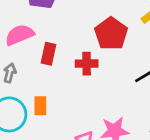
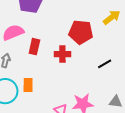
red pentagon: (111, 34) -> (81, 32), turned -30

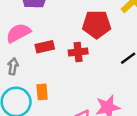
red rectangle: (34, 47) -> (45, 47), turned 70

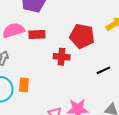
red rectangle: (45, 47) -> (37, 34), moved

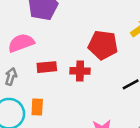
red rectangle: (37, 34) -> (47, 67), moved

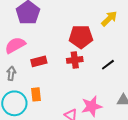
red cross: (80, 71) -> (75, 60), moved

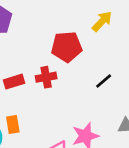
red cross: (75, 60) -> (46, 77), moved

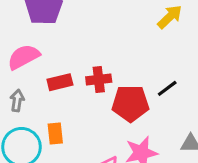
red pentagon: (67, 47) -> (130, 103), moved

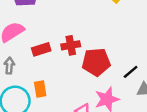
black line: (167, 88) -> (131, 72), moved

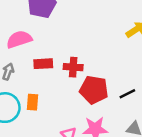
black line: (131, 72) -> (127, 94), moved

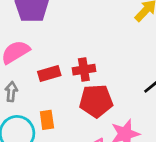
red pentagon: (94, 90) -> (96, 101), moved

